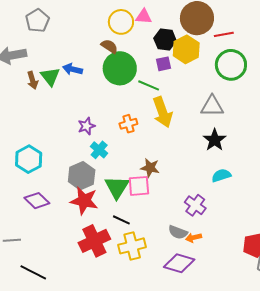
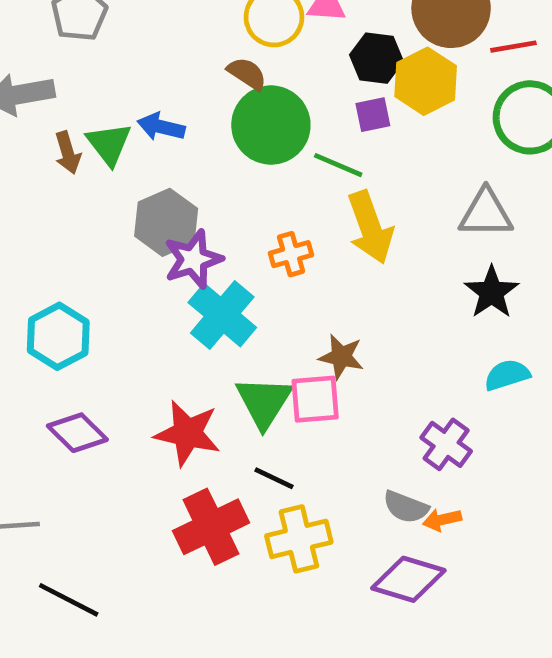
purple star: (87, 126) -> (193, 259), size x1.4
cyan cross: (99, 150) -> (222, 315), size x1.6
gray hexagon: (82, 176) -> (166, 222), moved

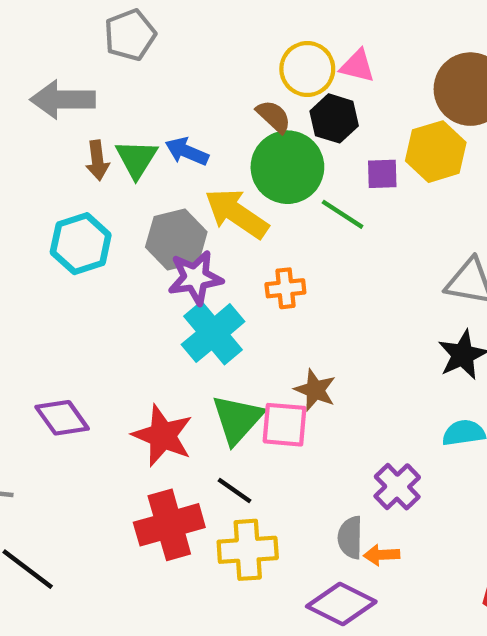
black hexagon: (376, 58) -> (334, 118), moved
yellow arrow: (370, 227) -> (237, 213), moved, turned 134
cyan hexagon: (58, 336) -> (81, 244), moved
gray semicircle: (406, 507) -> (350, 538), turned 60

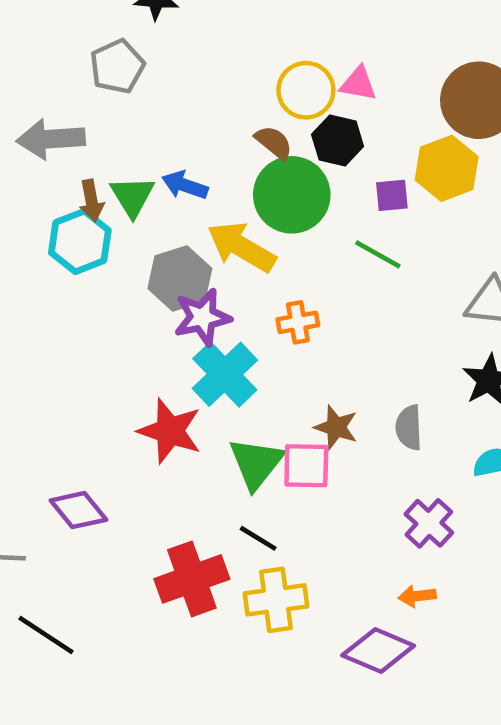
green line: (343, 214) -> (378, 254), moved
cyan hexagon: (81, 244) -> (80, 242), moved
purple diamond: (62, 418) -> (78, 510), moved
red star: (163, 436) -> (170, 431), moved
gray semicircle: (350, 538) -> (409, 428), moved

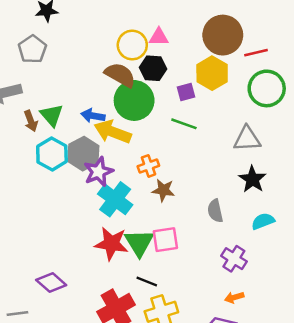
brown semicircle: (274, 142) -> (120, 75), size x1.5
blue arrow: (185, 185) -> (93, 116), moved
cyan hexagon: (80, 242) -> (52, 154), moved
brown star: (336, 427) -> (163, 190), moved
red star: (170, 431) -> (111, 244), moved

